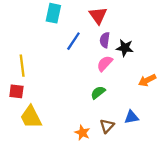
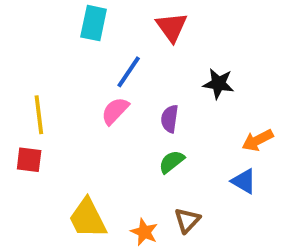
purple semicircle: (105, 40) -> (170, 119), moved
pink semicircle: (105, 63) -> (115, 111), moved
yellow trapezoid: (31, 117) -> (88, 218), moved
blue triangle: (132, 117) -> (244, 181), moved, turned 40

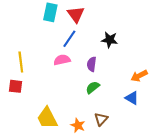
red triangle: (172, 27) -> (76, 14), moved
black star: (218, 84) -> (110, 40), moved
pink semicircle: (115, 111) -> (62, 60), turned 35

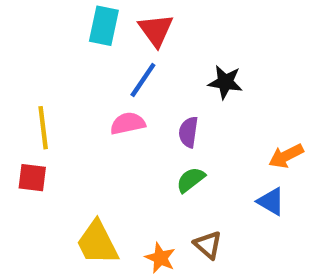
brown triangle: (101, 119) -> (208, 245), turned -32

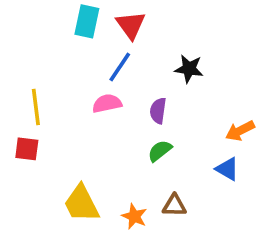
brown triangle: (208, 245) -> (174, 205), turned -40

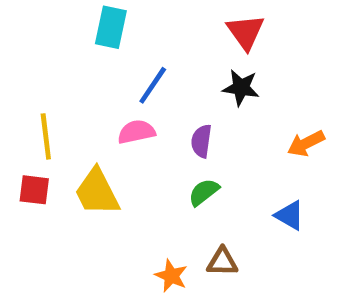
red triangle: (131, 25) -> (246, 32), moved
orange arrow: (240, 131) -> (306, 143), moved
yellow trapezoid: (81, 204) -> (97, 192), moved

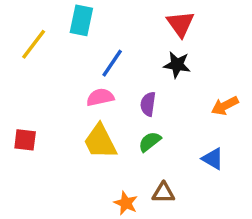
yellow line: (46, 136) -> (34, 44), moved, turned 44
yellow trapezoid: (97, 192) -> (100, 142), moved

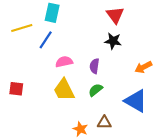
yellow line: (34, 44) -> (22, 28), turned 36
blue line: (112, 63) -> (46, 40), moved
blue triangle: (213, 159) -> (136, 101), size x1.6

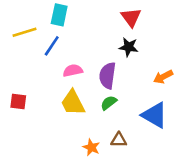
purple semicircle: (95, 66) -> (107, 76), size x1.5

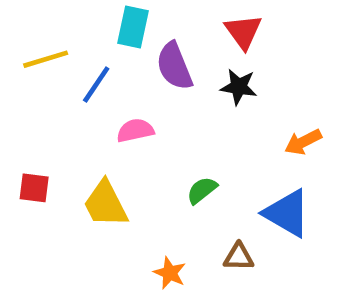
cyan rectangle: (59, 15) -> (133, 27), moved
purple semicircle: (107, 76) -> (174, 66), moved, turned -30
yellow trapezoid: (73, 103) -> (105, 204), moved
brown triangle: (119, 140) -> (239, 257), moved

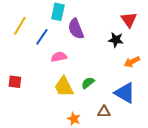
red triangle: (243, 32) -> (129, 20), moved
yellow line: (46, 59) -> (20, 26), turned -42
black star: (239, 87) -> (116, 40), moved
yellow trapezoid: (105, 204) -> (64, 87), moved

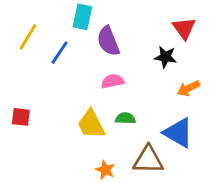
pink semicircle: (59, 57) -> (112, 81), moved
green semicircle: (88, 83) -> (125, 118), turned 40
brown triangle: (104, 112) -> (148, 160), size x1.6

